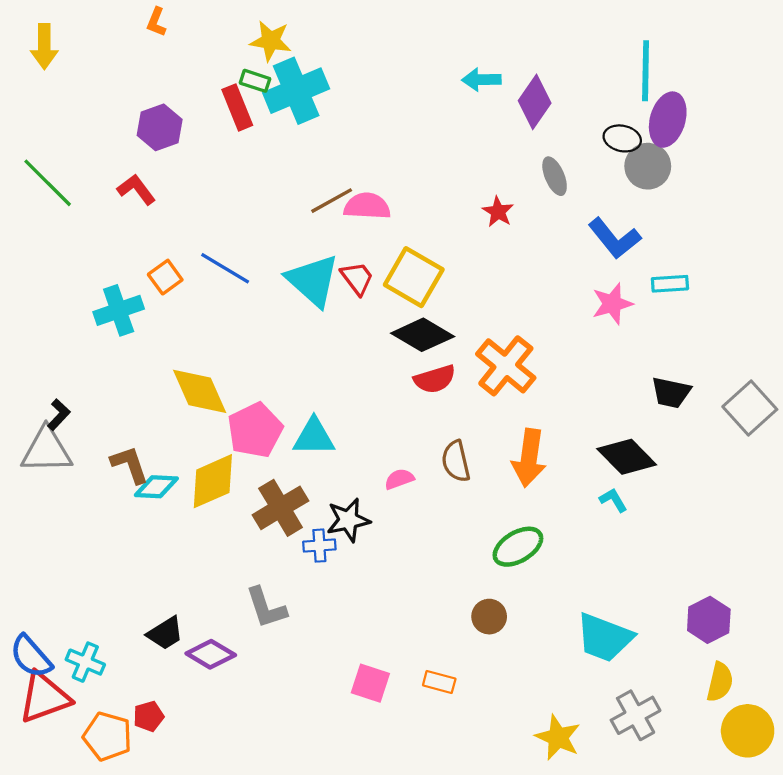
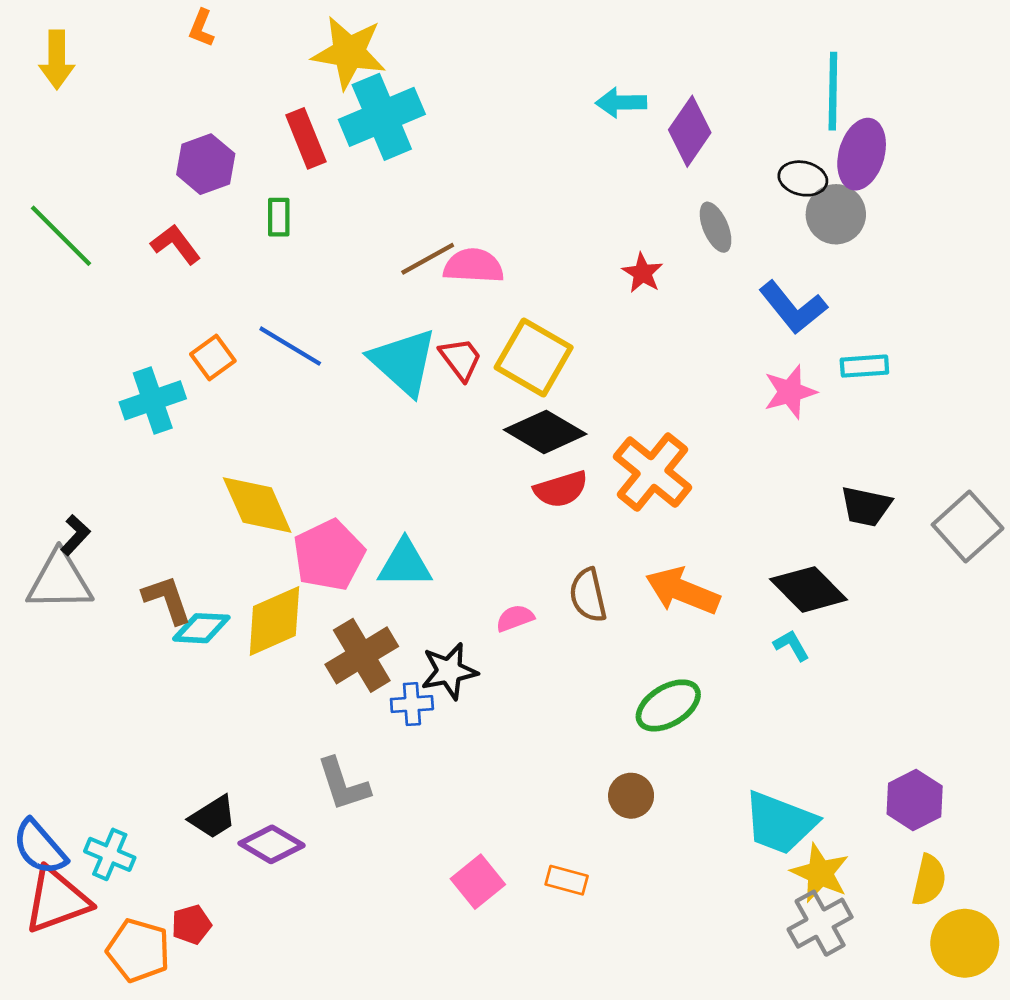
yellow star: (271, 41) -> (349, 52), size x1.4
green rectangle: (255, 81) -> (279, 217), moved, turned 72
orange arrow: (529, 458) -> (683, 591), turned 104
pink square: (370, 683) -> (478, 882), turned 33
yellow star: (558, 737) -> (820, 873), moved

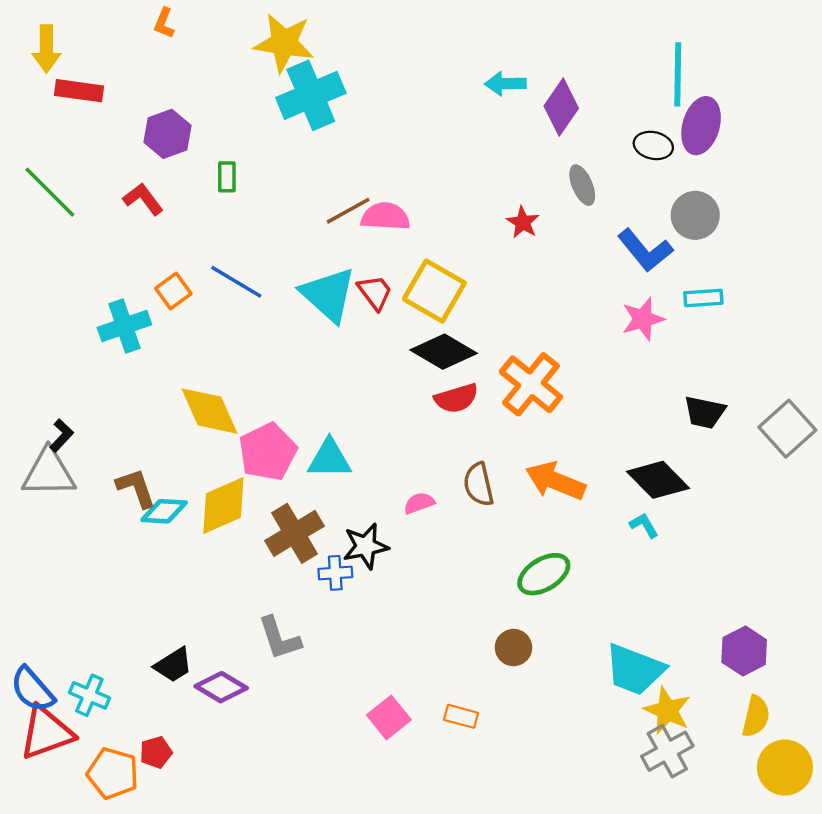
red rectangle: (306, 138) -> (79, 91), moved, turned -60
gray circle: (836, 214) -> (695, 215), moved

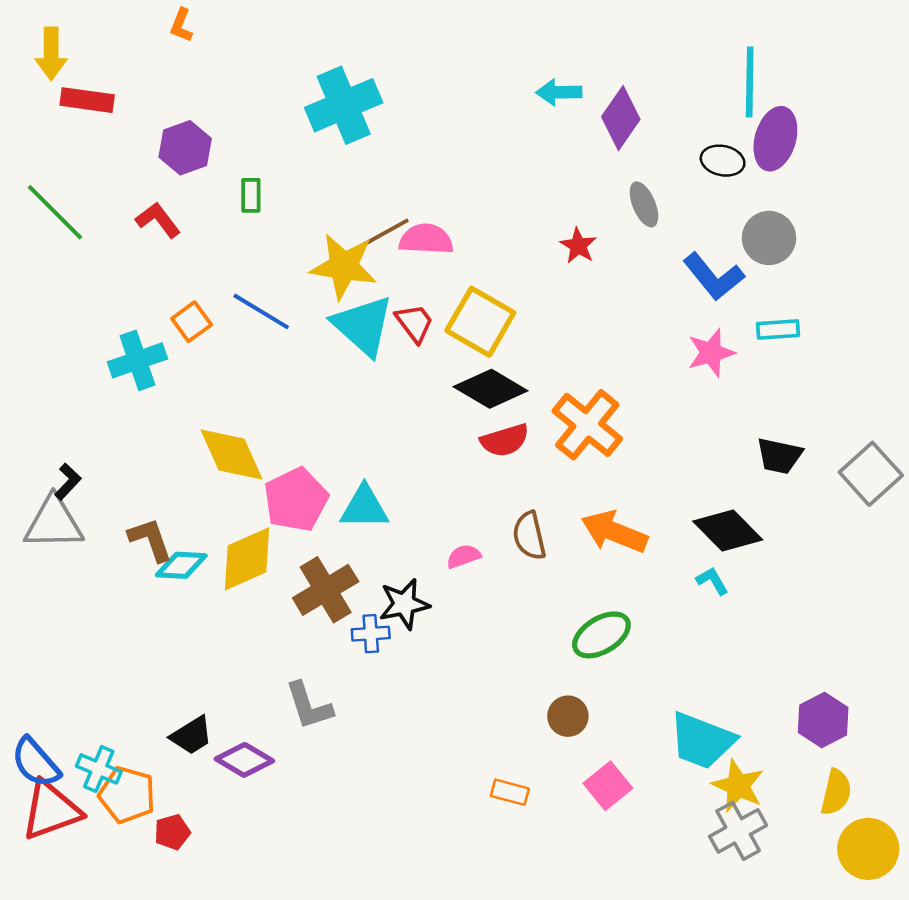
yellow star: (284, 43) -> (344, 266), moved
pink square: (389, 717) -> (608, 786), moved
orange pentagon: (113, 773) -> (127, 795), moved

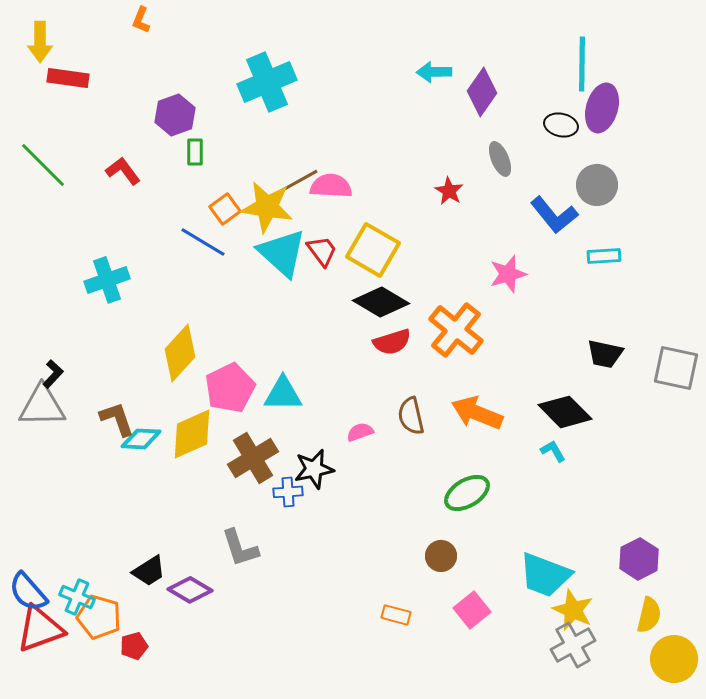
purple hexagon: (185, 148) -> (175, 115), moved
orange square: (192, 322) -> (225, 209), moved
pink star: (711, 353) -> (508, 274), moved
yellow diamond: (232, 454) -> (180, 353), turned 66
gray square: (871, 474) -> (676, 368), turned -36

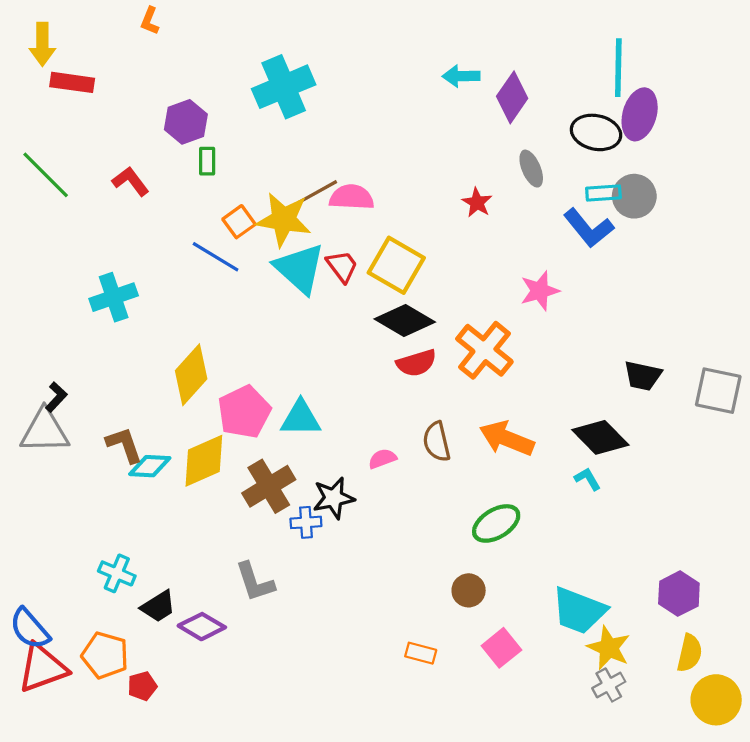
black ellipse: (561, 125) -> (596, 132), size x1.4
cyan rectangle: (604, 256) -> (603, 193), moved
cyan cross: (77, 597) -> (117, 573), moved
gray cross: (573, 645) -> (609, 685), size x0.7

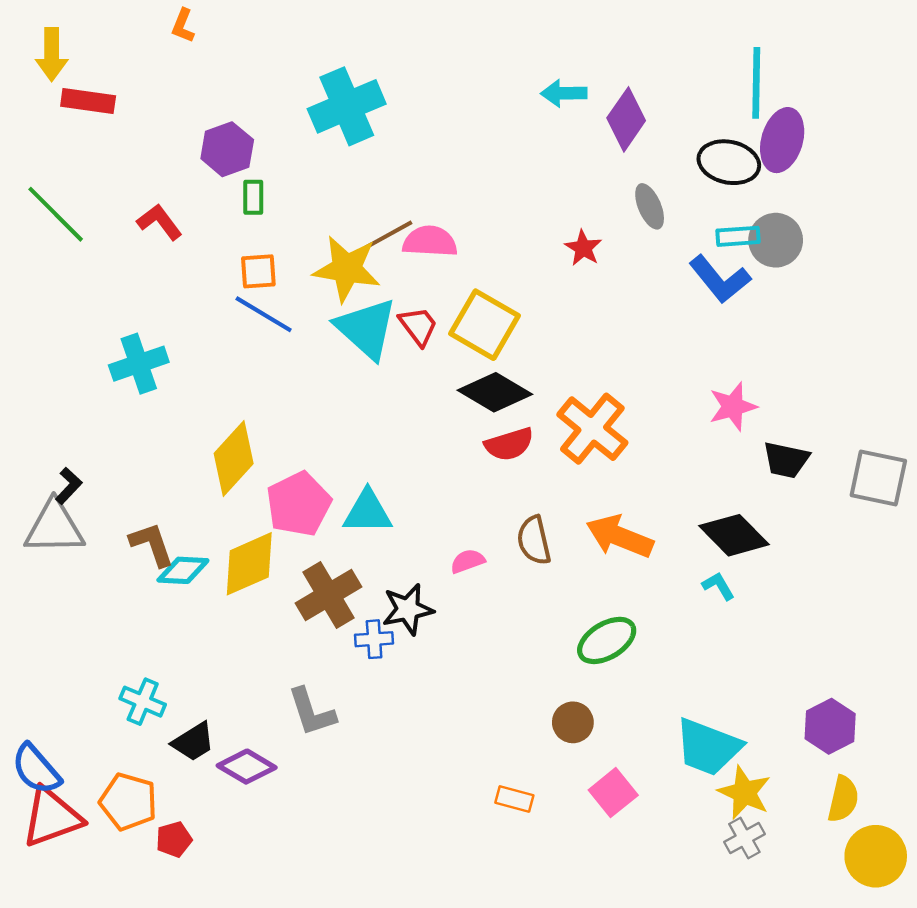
orange square: (239, 222) -> (258, 271), moved, turned 32
pink star: (540, 291) -> (733, 407), moved

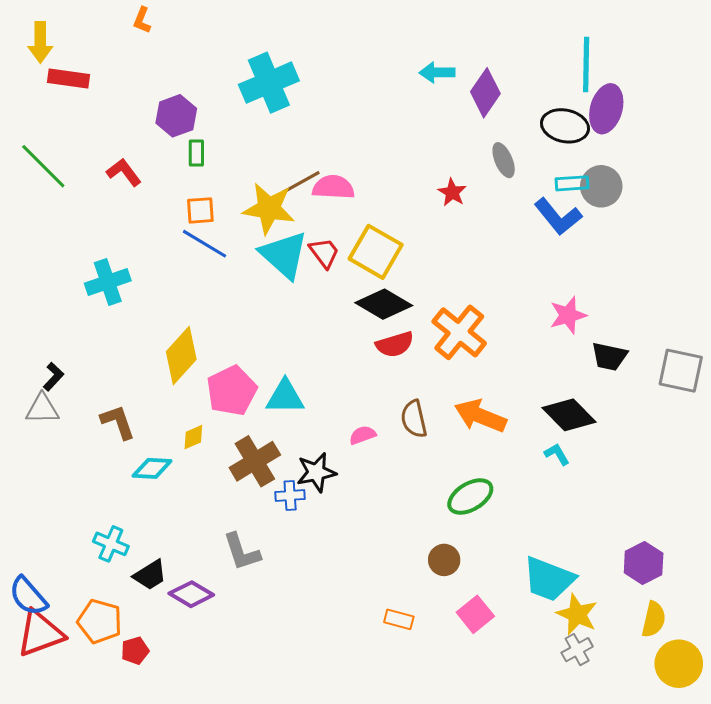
gray triangle: (54, 527) -> (42, 409), size x0.7
yellow diamond: (249, 564) -> (193, 437), size x0.5
cyan diamond: (183, 570) -> (152, 468), moved

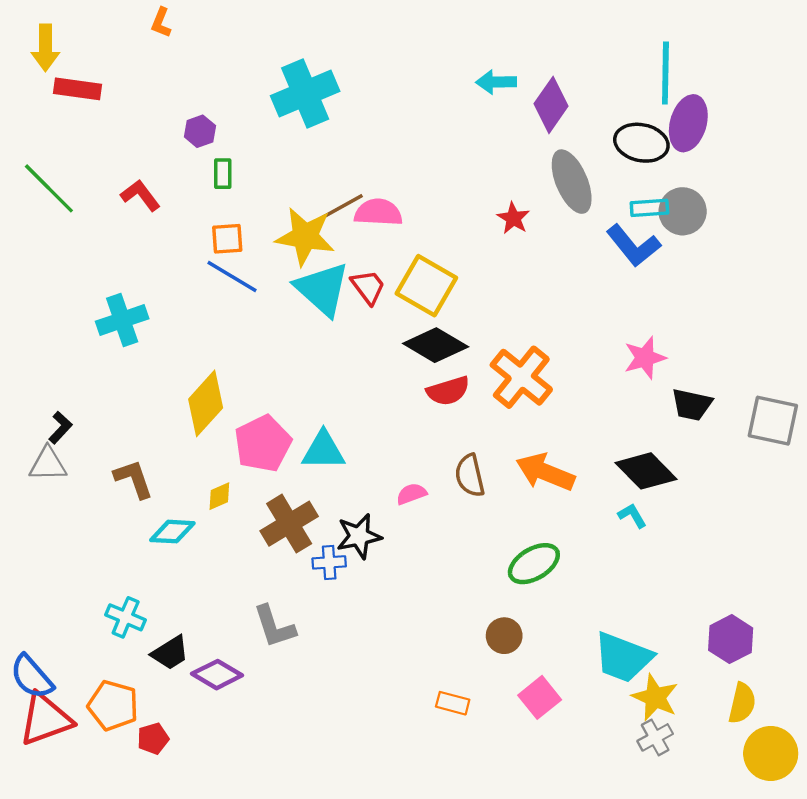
purple hexagon: (176, 116) -> (200, 131), size x0.7
gray ellipse: (504, 160) -> (572, 182), size x1.6

